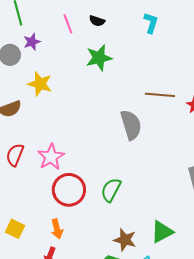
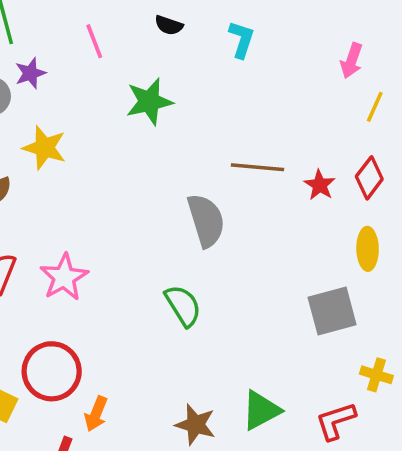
black semicircle: (97, 21) -> (169, 25), moved
red circle: (69, 190) -> (52, 371), moved
green semicircle: (111, 190) -> (183, 306), moved, turned 120
orange arrow: (57, 229) -> (96, 414), moved, turned 36

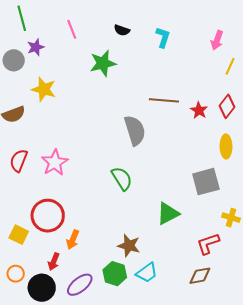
black semicircle: (169, 25) -> (122, 30), moved
cyan L-shape: (242, 39) -> (163, 37), moved
green triangle: (261, 410) -> (168, 214), moved

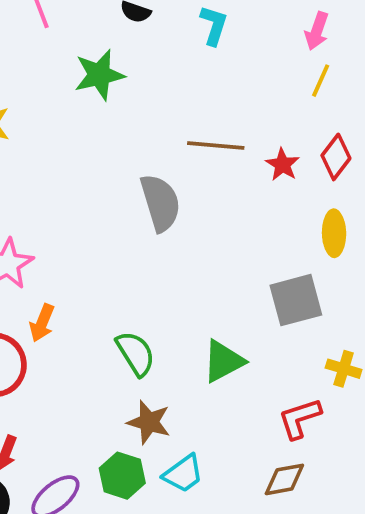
yellow line: (230, 66) -> (321, 81), moved
green semicircle: (122, 179) -> (136, 353), moved
orange arrow: (73, 240) -> (42, 323), moved

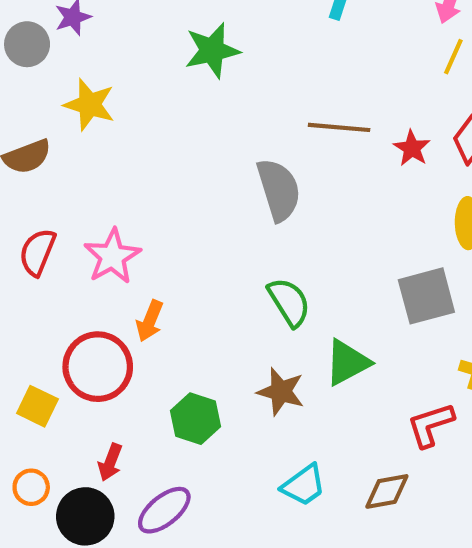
green semicircle: (136, 353) -> (289, 302), moved
brown star: (149, 422) -> (281, 392), moved
green hexagon: (122, 476) -> (196, 419), moved
brown diamond: (284, 479) -> (387, 491), moved

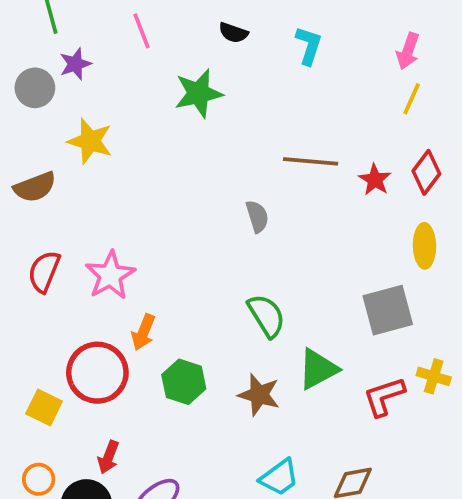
gray semicircle: (279, 190) -> (257, 216), size x0.6
green hexagon: (196, 419) -> (184, 382), moved
red L-shape: (431, 425) -> (384, 397), moved

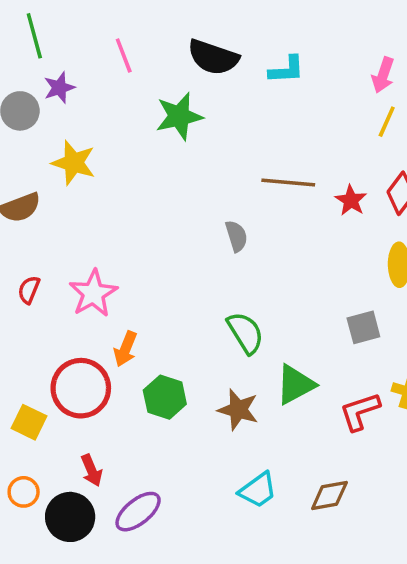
black semicircle: (233, 33) -> (213, 57), size x1.8
cyan L-shape: (309, 46) -> (287, 70), turned 69
red semicircle: (44, 272) -> (29, 290), size x0.7
gray square: (388, 310) -> (363, 327), size x0.7
red arrow: (108, 457) -> (92, 470), turned -44

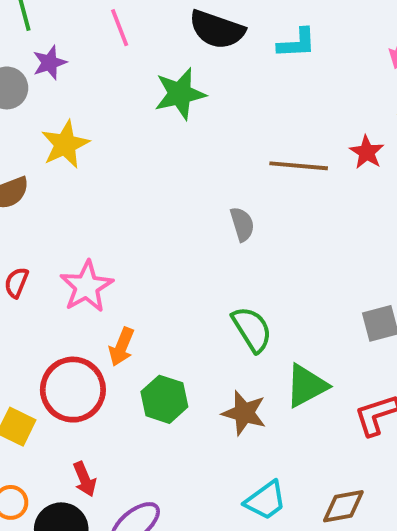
yellow star: (74, 163) -> (65, 144), turned 30
red star: (351, 200) -> (367, 152), moved

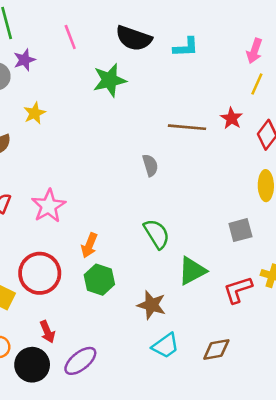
yellow star: (65, 144) -> (35, 113), size x0.7
orange arrow: (122, 347) -> (89, 245), moved
brown star: (244, 413) -> (152, 305), moved

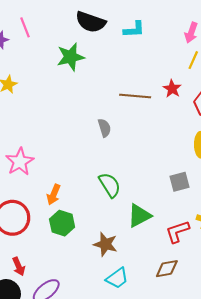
pink line: (70, 37) -> (25, 27), moved
brown diamond: (216, 349) -> (167, 269), moved

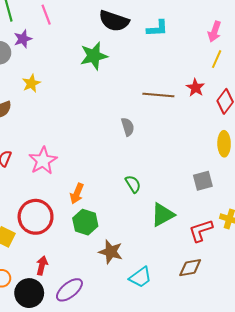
pink line: (25, 27) -> (46, 15), moved
green semicircle: (110, 185) -> (133, 184), size x0.7
brown star: (105, 244) -> (111, 252), moved
red arrow: (19, 266) -> (42, 266), turned -144

